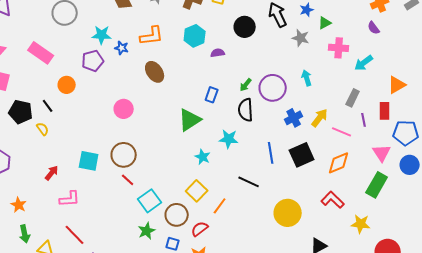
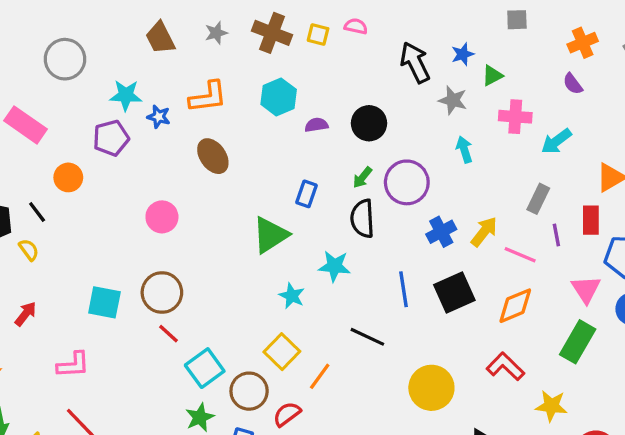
black circle: (245, 27) -> (369, 123), moved
cyan arrow: (307, 78) -> (464, 150), moved
red arrow: (52, 173) -> (26, 314), moved

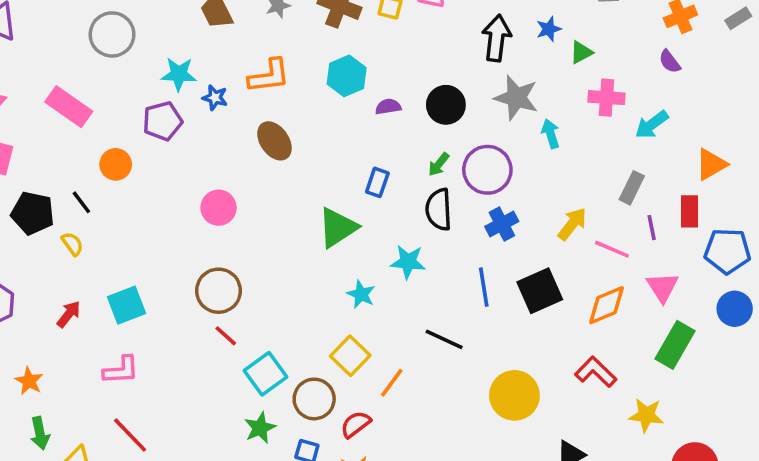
black arrow: (415, 62) -> (496, 38), turned 33
gray star: (453, 100) -> (516, 98), moved, size x1.4
blue cross: (441, 232) -> (502, 224), moved
pink triangle: (586, 289) -> (662, 287), moved
cyan square: (104, 302) -> (126, 305), moved, turned -32

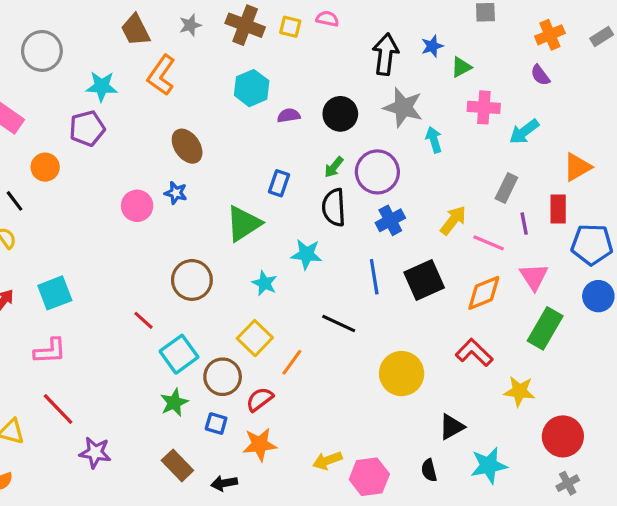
orange L-shape: (269, 76) -> (161, 75), moved, turned 132
blue star: (215, 98) -> (176, 193), moved
brown circle: (219, 291) -> (192, 280), moved

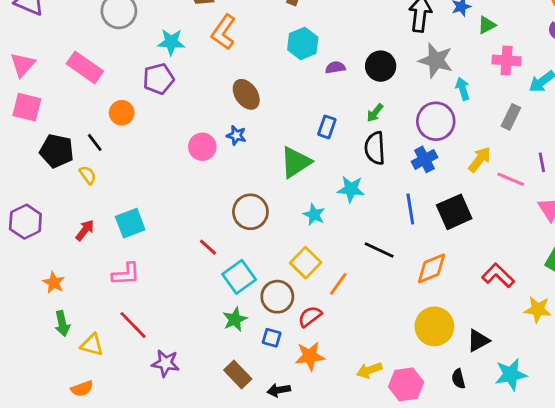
purple circle: (377, 172) -> (436, 121), moved
gray rectangle: (506, 188) -> (511, 117), moved
orange diamond: (484, 293) -> (432, 268), moved
yellow circle: (402, 374) -> (434, 326), moved

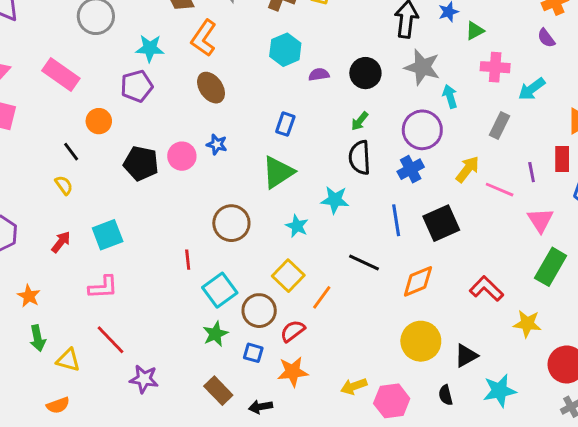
brown ellipse: (246, 94) -> (211, 88), moved
blue rectangle: (327, 127) -> (285, 124), moved
black pentagon: (57, 151) -> (141, 163), moved
red line: (208, 247) -> (188, 260), turned 42

